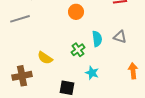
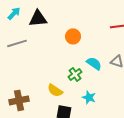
cyan semicircle: (97, 39) -> (94, 63), turned -49
yellow semicircle: (45, 58) -> (55, 90), moved

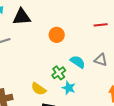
cyan star: (89, 97) -> (69, 88), moved

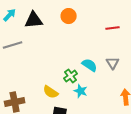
orange circle: (57, 35) -> (69, 16), moved
gray triangle: (101, 60) -> (113, 63), turned 40

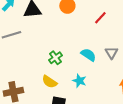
red line: (113, 28) -> (100, 18), moved, turned -40
green cross: (71, 76) -> (55, 58), moved

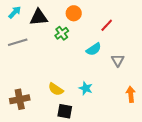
cyan semicircle: (88, 55) -> (94, 49), moved, turned 112
green cross: (55, 58) -> (62, 33), moved

